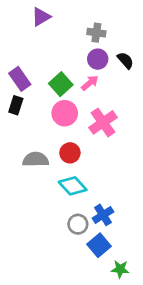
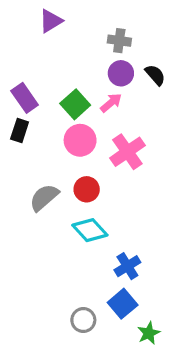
gray semicircle: (36, 159) -> (44, 197), turned -40
gray circle: (78, 224) -> (83, 320), moved
green star: (120, 269) -> (149, 333), turned -30

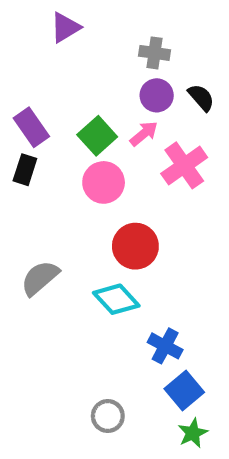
pink cross: (127, 152) -> (184, 165), moved
red circle: (87, 189) -> (135, 246), moved, size x1.4
gray semicircle: (44, 197) -> (40, 278), moved
blue cross: (127, 266) -> (165, 346), turned -30
blue square: (123, 304) -> (184, 391), moved

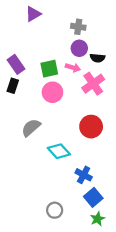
black semicircle: (201, 98) -> (98, 58), moved, turned 136
pink arrow: (144, 134) -> (73, 68), turned 56
green square: (97, 136) -> (49, 69), turned 30
red circle: (135, 246) -> (91, 127), moved
gray semicircle: (40, 278) -> (31, 128), moved

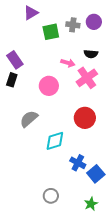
purple circle: (79, 48) -> (94, 22), moved
green square: (49, 69) -> (51, 32), moved
cyan diamond: (59, 151) -> (55, 141), turned -65
blue square: (93, 197) -> (96, 174), moved

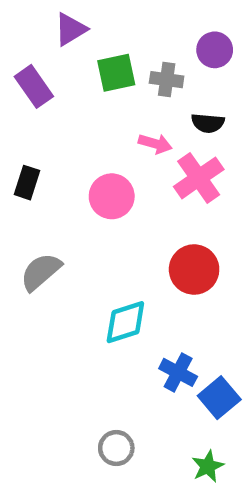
gray cross: (73, 25) -> (167, 80), moved
purple rectangle: (15, 60) -> (34, 86), moved
gray semicircle: (29, 119) -> (41, 272), moved

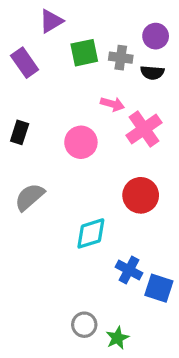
black semicircle: (208, 123) -> (152, 73), moved
blue square: (219, 398) -> (159, 288), turned -32
green star: (208, 466) -> (117, 338), moved

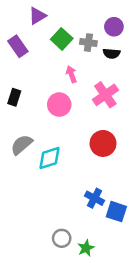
green square: (84, 53) -> (62, 39), turned -35
pink arrow: (112, 104) -> (71, 74), moved, turned -126
cyan diamond: (91, 233) -> (50, 158), moved

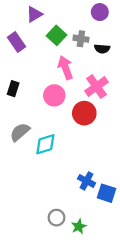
purple circle: (114, 27) -> (100, 12), moved
pink arrow: (71, 74) -> (65, 68), size x1.5
red circle: (103, 143) -> (84, 113), moved

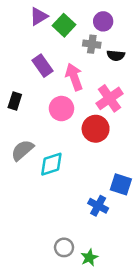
purple circle: (100, 12) -> (103, 21), moved
green square: (56, 35) -> (64, 25), moved
purple rectangle: (16, 42) -> (43, 66), moved
blue square: (106, 193) -> (121, 184), moved

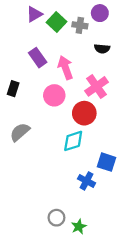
purple circle: (103, 21) -> (100, 13), moved
gray cross: (92, 44) -> (80, 25), moved
cyan diamond: (51, 164) -> (73, 141), moved

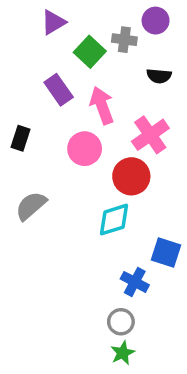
green square: (56, 22) -> (90, 52), moved
gray circle: (56, 218) -> (121, 322), moved

